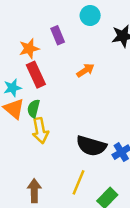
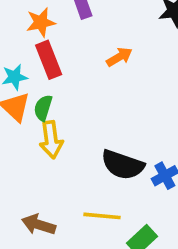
yellow line: (79, 182) -> (102, 216), turned 70
brown arrow: (34, 191) -> (39, 225), turned -75

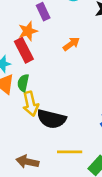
orange star: (41, 22) -> (28, 31), moved
black semicircle: (123, 165) -> (51, 119), moved

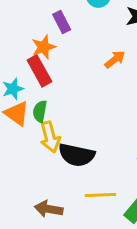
orange arrow: (71, 44) -> (115, 59), moved

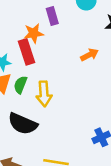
yellow arrow: (50, 137) -> (44, 94), moved
black semicircle: (77, 155) -> (23, 124), moved

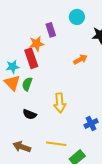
yellow arrow: (44, 94) -> (60, 103), moved
black semicircle: (23, 124) -> (30, 114), size x0.6

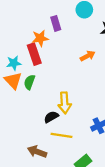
black semicircle: (30, 114) -> (51, 117), moved, turned 128
yellow line: (56, 144) -> (62, 135), moved
brown arrow: (22, 147) -> (37, 152), moved

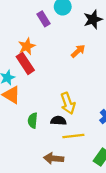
purple rectangle: (56, 23) -> (43, 19), moved
green semicircle: (29, 82) -> (33, 120), moved
black semicircle: (51, 117) -> (58, 121), turned 48

